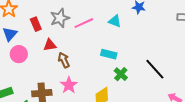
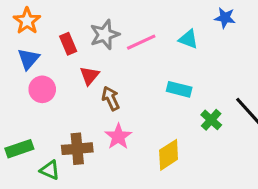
red triangle: (50, 45) -> (89, 76), turned -40
green cross: (121, 74) -> (211, 120), moved

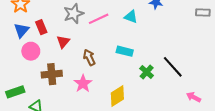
red rectangle: (68, 44) -> (41, 27), moved
brown arrow: (111, 98) -> (89, 57), moved
brown cross: (77, 149) -> (52, 74), moved

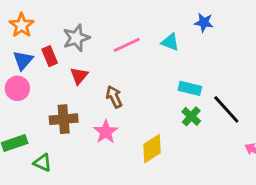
gray star: (74, 14) -> (76, 38), moved
pink circle: (31, 51) -> (17, 88), moved
cyan rectangle: (125, 51) -> (190, 88), moved

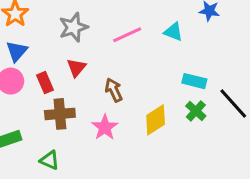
red rectangle: (50, 56) -> (45, 83), moved
yellow diamond: (152, 149) -> (156, 120), moved
green triangle: (43, 163) -> (49, 160), moved

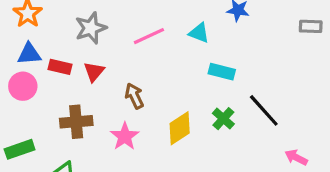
blue triangle: (17, 51) -> (29, 54), turned 45
cyan rectangle: (194, 81) -> (222, 72), moved
red rectangle: (45, 83) -> (60, 67), moved, turned -54

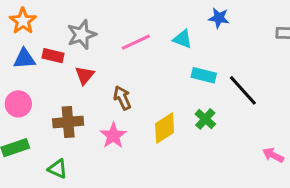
red rectangle: (60, 67) -> (53, 56), moved
pink circle: (23, 86) -> (18, 104), moved
black line: (264, 110) -> (243, 90), moved

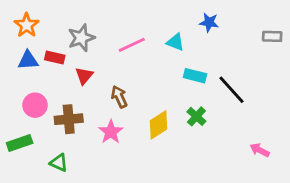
pink circle: (18, 104) -> (35, 105), moved

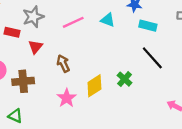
cyan rectangle: (195, 76) -> (148, 26), moved
pink star: (111, 132) -> (67, 98), moved

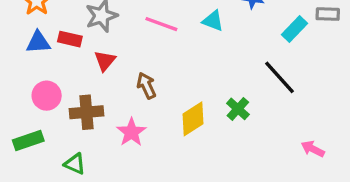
pink line: (73, 22) -> (161, 24), turned 45
cyan rectangle: (148, 26) -> (294, 29), moved, turned -60
pink star: (67, 98) -> (131, 132), moved

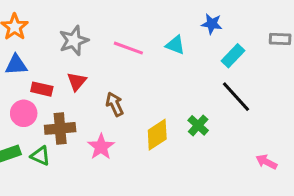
cyan rectangle: (294, 29) -> (233, 56), moved
red rectangle: (70, 39) -> (42, 89), moved
green triangle: (75, 164) -> (40, 156), moved

